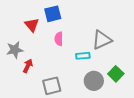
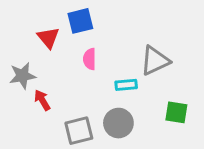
red arrow: (28, 66) -> (42, 100), turned -56
green square: (116, 74) -> (176, 112), turned -35
gray circle: (94, 81) -> (118, 123), moved

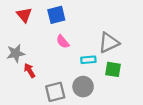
red triangle: (48, 38) -> (24, 15), moved
pink semicircle: (90, 59) -> (63, 42), turned -40
green square: (176, 112) -> (113, 69), moved

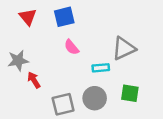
green square: (113, 69) -> (130, 93), moved

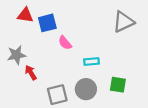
red triangle: (28, 17) -> (25, 15), turned -42
blue square: (64, 17) -> (47, 23), moved
gray triangle: (124, 48) -> (123, 22), moved

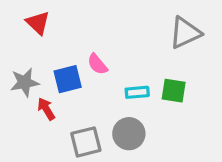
red triangle: (25, 15) -> (38, 23), turned 35
blue square: (47, 23) -> (68, 79), moved
green square: (118, 85) -> (174, 91), moved

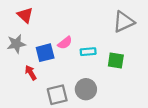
pink semicircle: (97, 64) -> (65, 43), turned -88
gray star: (25, 82) -> (16, 44), moved
cyan rectangle: (137, 92) -> (88, 52), moved

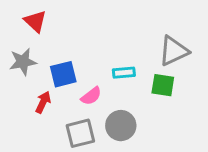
gray triangle: (124, 22) -> (174, 51), moved
pink semicircle: (65, 43) -> (91, 96), moved
red arrow: (31, 73) -> (43, 102), turned 56

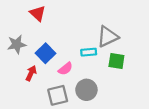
red triangle: (35, 21) -> (38, 13), moved
gray triangle: (174, 51) -> (108, 37), moved
blue square: (63, 74) -> (45, 53), turned -30

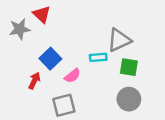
gray star: (17, 44) -> (20, 29), moved
gray circle: (86, 90) -> (129, 99), moved

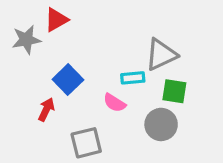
red triangle: (42, 14) -> (56, 20), turned 48
pink semicircle: (72, 76) -> (114, 103), moved, turned 70
gray circle: (129, 99) -> (161, 124), moved

